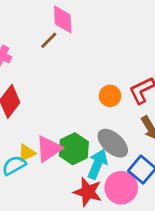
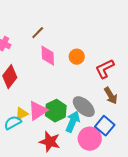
pink diamond: (63, 19) -> (48, 56), moved
orange circle: (110, 96) -> (77, 57), moved
red star: (88, 192) -> (50, 142), moved

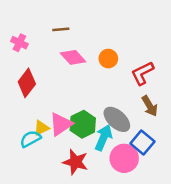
brown line: (38, 33) -> (61, 29), turned 40
pink diamond: (48, 56) -> (73, 57), turned -40

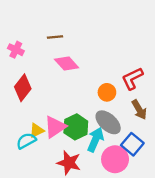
orange circle: (108, 59) -> (107, 92), moved

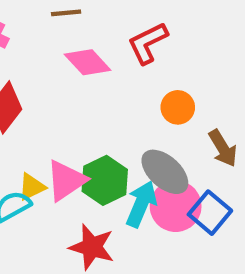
red L-shape: (132, 78) -> (148, 43), moved
orange circle: (107, 92) -> (178, 107), moved
pink circle: (115, 159) -> (176, 206), moved

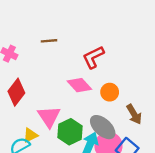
pink diamond: (88, 62) -> (79, 85), moved
pink triangle: (66, 180) -> (49, 117), moved, turned -30

